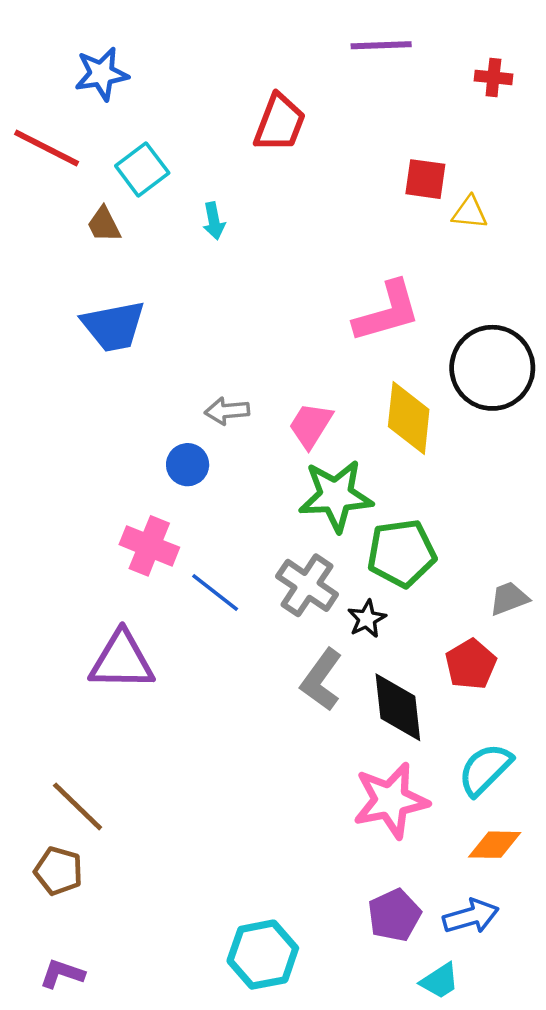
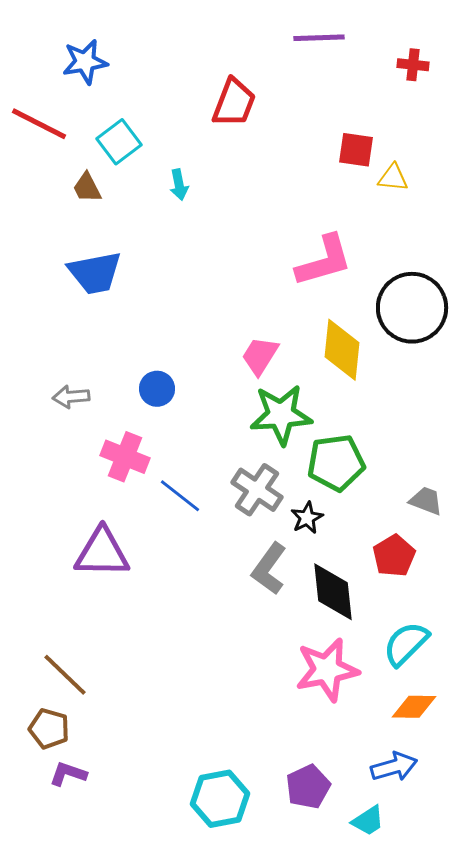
gray arrow: (227, 411) -> (71, 397), moved
gray trapezoid: (509, 598) -> (426, 501), turned 42
purple pentagon: (394, 915) -> (308, 787), moved
purple L-shape: (62, 974) -> (68, 774), moved

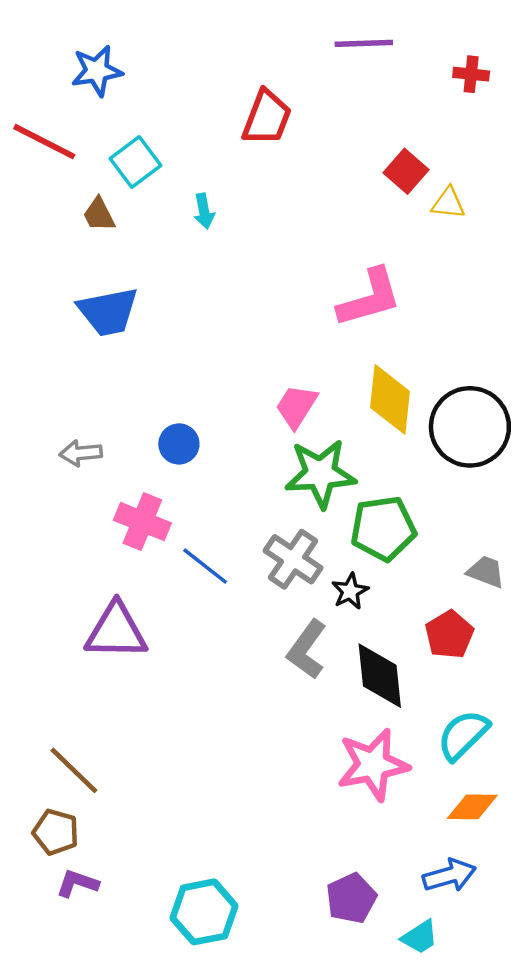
red square: (356, 150) -> (406, 171), turned 33
black circle: (412, 308) -> (470, 427), moved
cyan hexagon: (220, 799) -> (204, 912), moved

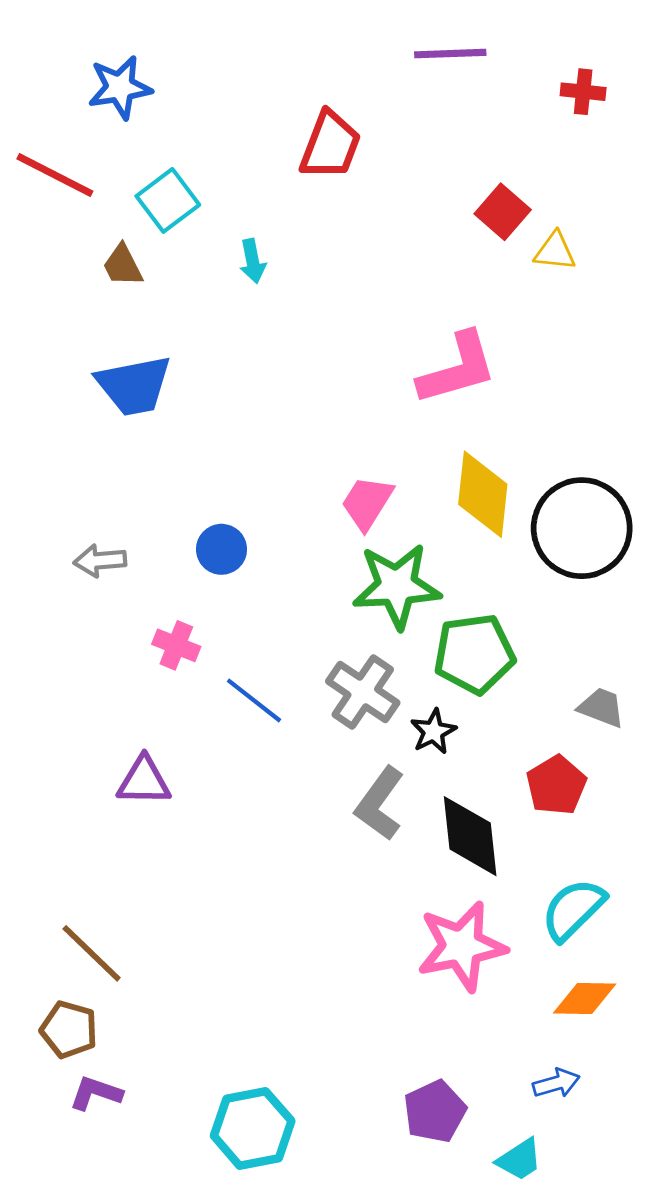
pink cross: (142, 522) -> (176, 645), size x0.7
purple triangle: (116, 631) -> (144, 781), size x0.7
blue arrow: (449, 875) -> (556, 1083), size x0.7

